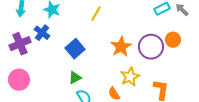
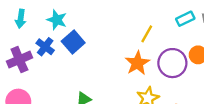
yellow line: (96, 14) -> (147, 34), moved
blue square: (75, 49) -> (73, 42), moved

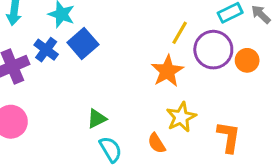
purple circle: (172, 63) -> (213, 50), moved

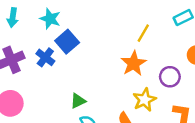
blue cross: (46, 50) -> (45, 57), moved
purple circle: (213, 50) -> (170, 77), moved, size x0.7

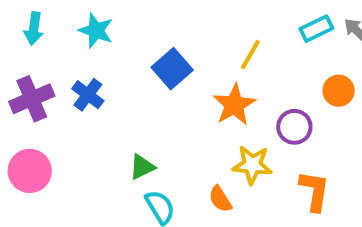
blue square: (67, 42) -> (172, 69), moved
yellow star: (144, 100) -> (252, 165), turned 30

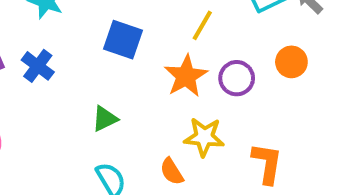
blue square: (172, 69) -> (123, 40), turned -30
purple circle: (294, 127) -> (237, 78), moved
green triangle: (142, 167) -> (105, 119), moved

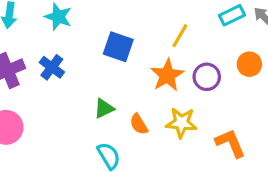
orange L-shape: (267, 163) -> (230, 143), turned -32
orange semicircle: (172, 171) -> (139, 124), moved

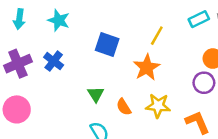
purple circle: (207, 77) -> (204, 83), moved
green triangle: (104, 108) -> (96, 94), turned -36

